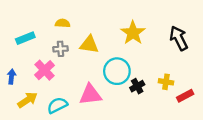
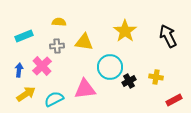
blue arrow: (11, 77) -> (19, 70), moved
red rectangle: (185, 96) -> (174, 100), moved

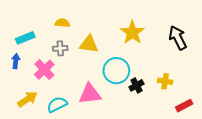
blue arrow: (19, 70) -> (16, 61), moved

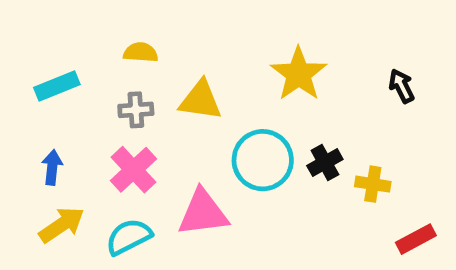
black arrow: (178, 38) -> (402, 86), size x0.6
blue arrow: (16, 61) -> (52, 167), moved
pink cross: (44, 70) -> (133, 170), moved
black cross: (136, 85) -> (325, 163), moved

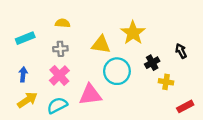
black arrow: (402, 86) -> (181, 51), moved
yellow triangle: (200, 100) -> (101, 45), moved
black cross: (325, 163) -> (152, 63), moved

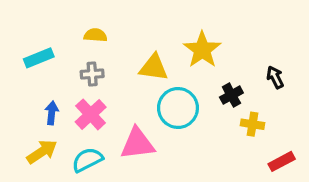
blue arrow: (23, 74) -> (52, 113), moved

